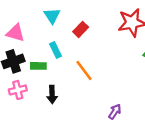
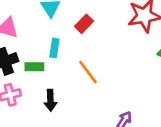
cyan rectangle: (55, 50) -> (54, 48), turned 35

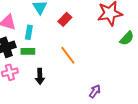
cyan rectangle: (54, 48) -> (29, 32), moved

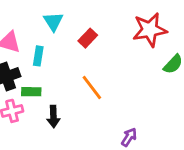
green rectangle: (28, 51) -> (31, 92), moved

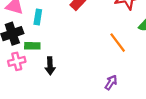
orange line: (92, 88) -> (118, 43), moved

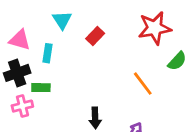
black arrow: (50, 66) -> (95, 118), moved

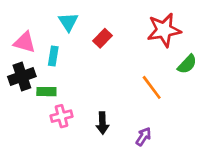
pink cross: (22, 106) -> (61, 116), moved

